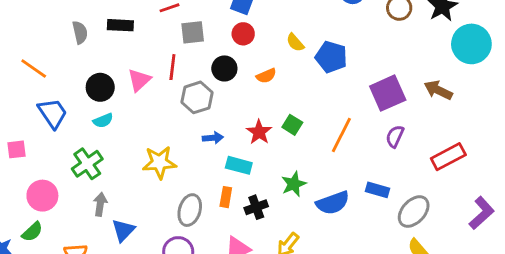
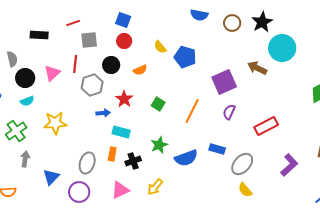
gray semicircle: (80, 32) -> (12, 59), moved
brown arrow: (438, 90) -> (257, 68), moved
red star: (259, 132) -> (124, 99), moved
yellow star: (159, 162) -> (55, 123), moved
blue triangle: (123, 230) -> (51, 177), moved

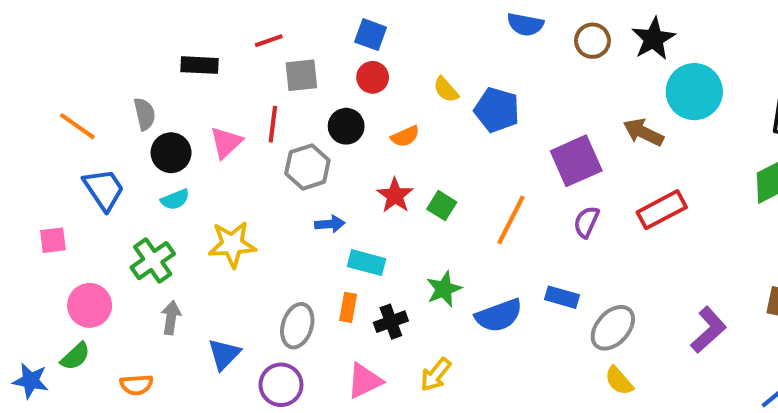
red star: (124, 99) -> (395, 195), moved
red rectangle: (266, 126) -> (662, 210), moved

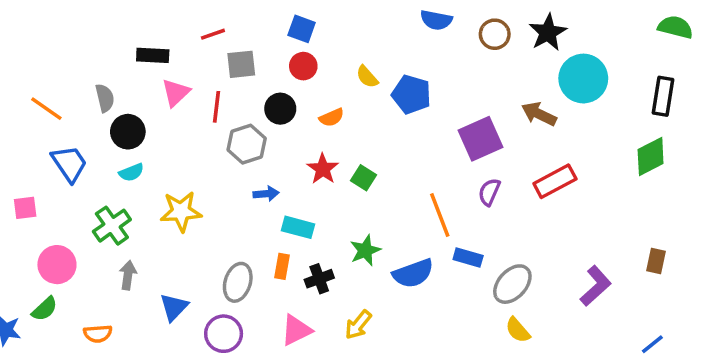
pink triangle: (226, 142) -> (176, 93), moved
orange line: (511, 220) -> (440, 215), moved, turned -48

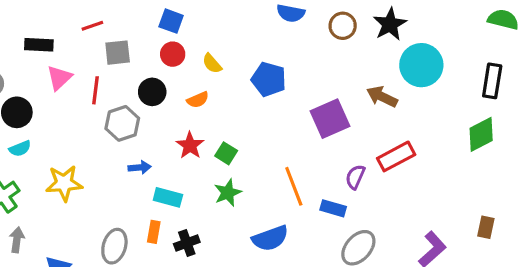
yellow semicircle: (367, 77) -> (212, 64), moved
purple semicircle: (489, 192) -> (355, 177), moved
green star: (365, 250) -> (228, 193), moved
blue rectangle: (468, 257) -> (333, 208), moved

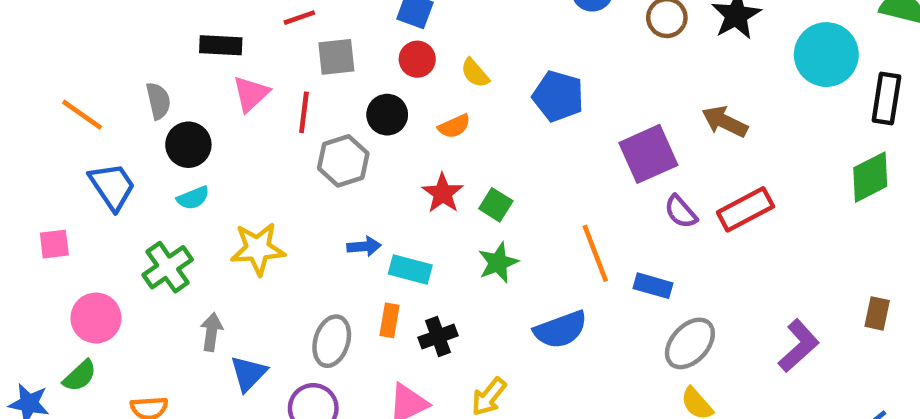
cyan circle: (421, 65) -> (826, 55), moved
blue arrow: (140, 167) -> (364, 246), moved
purple semicircle: (355, 177) -> (681, 212), moved, turned -65
gray arrow: (17, 240) -> (212, 332), moved

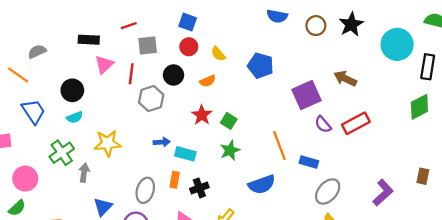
gray semicircle: (158, 101) -> (37, 51), moved, turned -102
gray arrow: (212, 332) -> (84, 173), moved

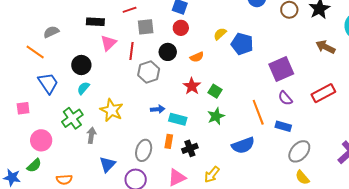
yellow semicircle: (218, 54) -> (220, 34), moved, turned 88
brown arrow: (345, 79) -> (325, 47), moved
cyan semicircle: (75, 117) -> (83, 88), turned 152
purple semicircle: (323, 124) -> (285, 98), moved
yellow star: (108, 143) -> (111, 110), turned 30

